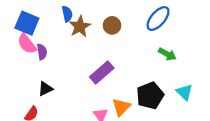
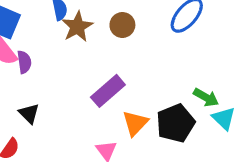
green arrow: (167, 54) -> (206, 97), moved
black triangle: (45, 89) -> (29, 114), turned -49
orange triangle: (121, 107) -> (135, 123), moved

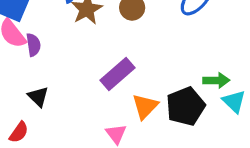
green arrow: (206, 97) -> (216, 80), turned -30

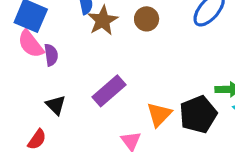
purple rectangle: (118, 74) -> (109, 91), moved

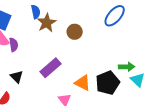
brown circle: (147, 19) -> (75, 32), moved
orange triangle: (159, 114) -> (83, 83), turned -48

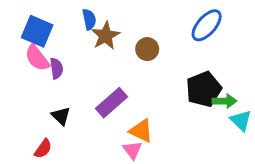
orange triangle: (83, 83) -> (141, 131), moved
black pentagon: (108, 83) -> (204, 89), moved

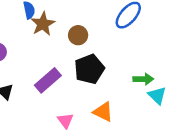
black pentagon: (204, 89) -> (89, 69), moved
orange triangle: (141, 131) -> (103, 112), moved

